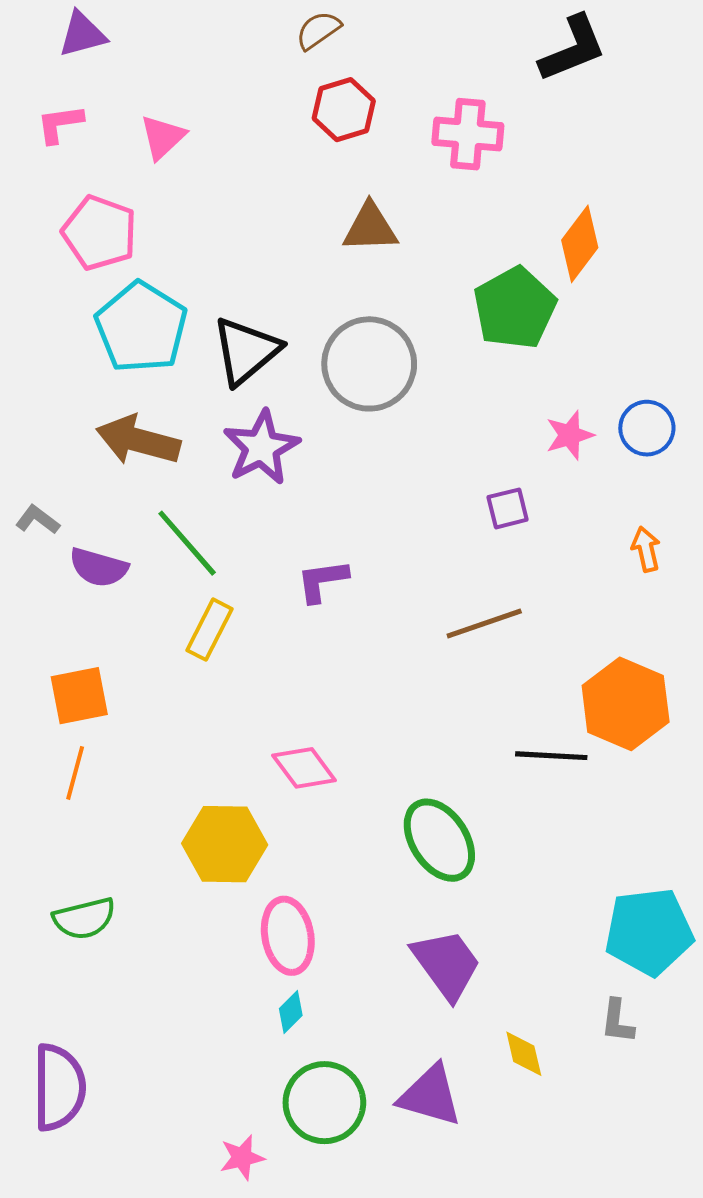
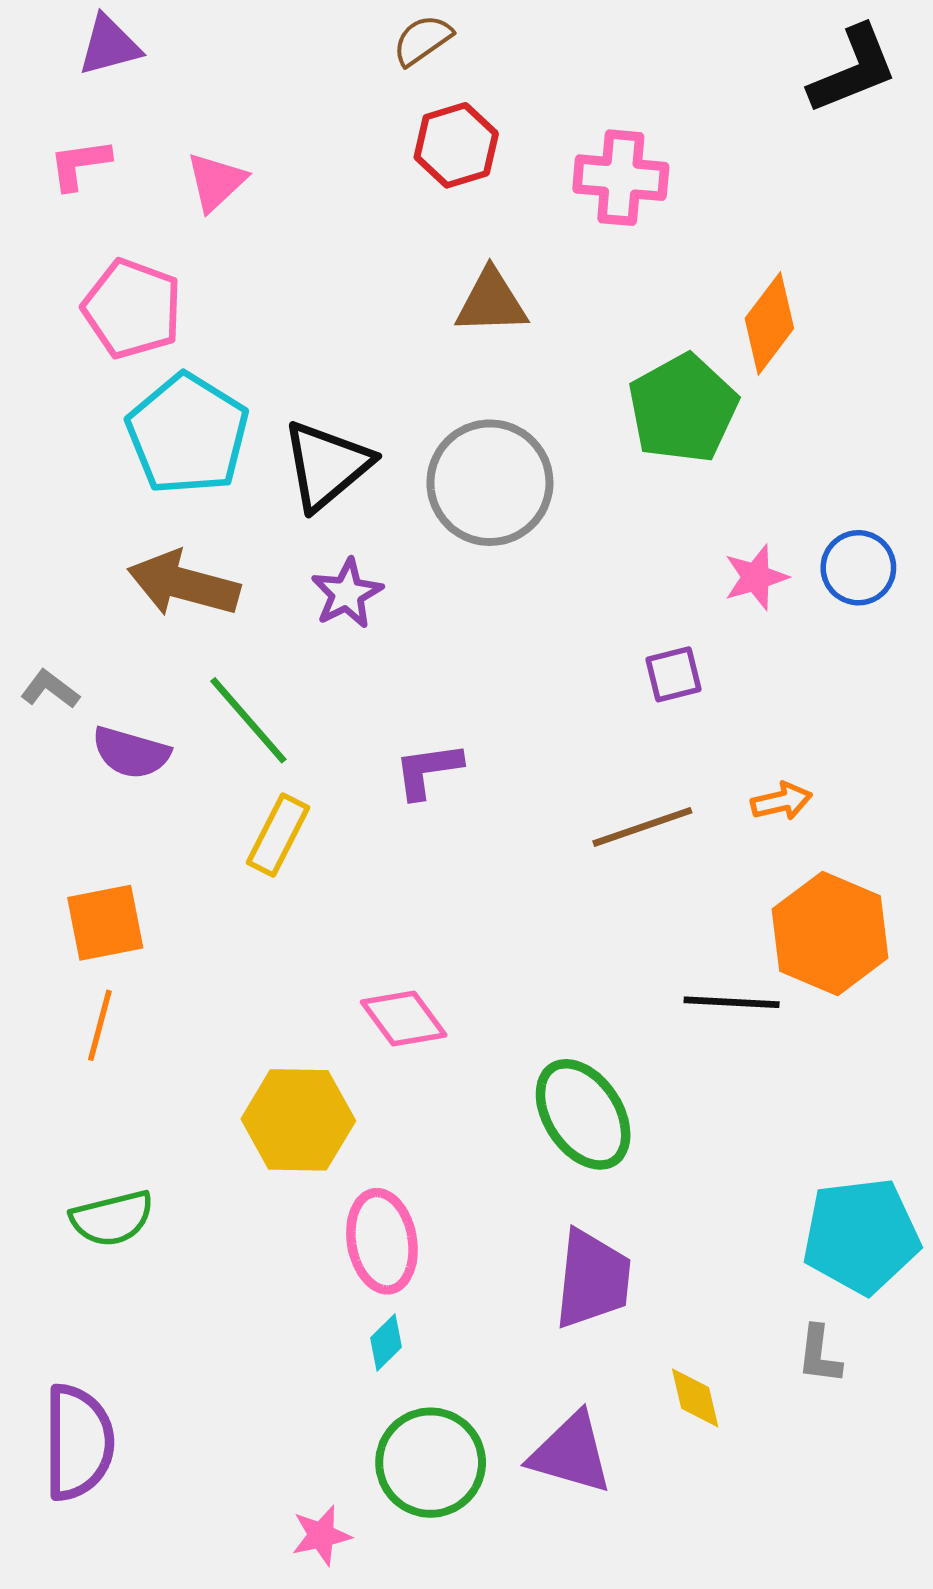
black L-shape: (573, 49) -> (853, 70), moved
purple star: (261, 447) -> (347, 593), size x0.7
orange arrow: (646, 549) -> (781, 801), moved, turned 90
purple trapezoid: (446, 964) -> (593, 1279), turned 42

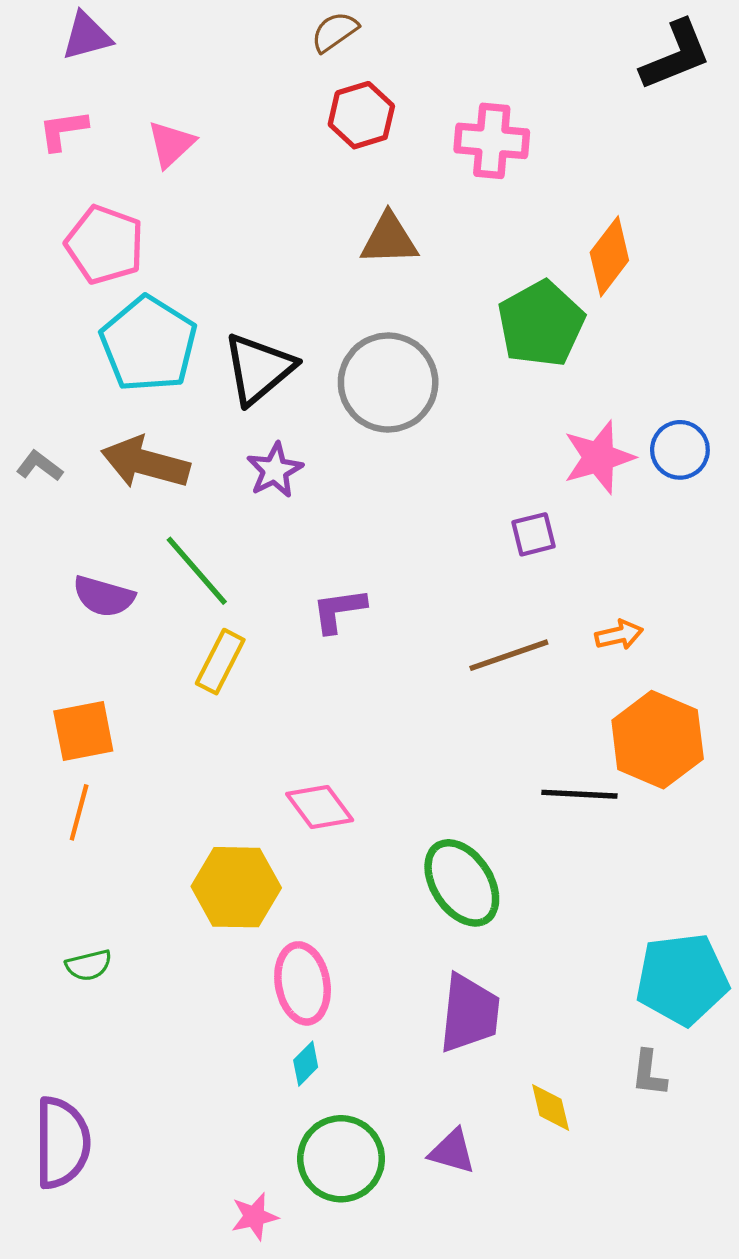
pink star: (756, 577) -> (599, 457), size x1.4
gray L-shape: (50, 689) -> (40, 466), moved
green semicircle: (112, 1218) -> (89, 965), size x0.7
purple triangle: (571, 1453) -> (452, 1151), size x0.7

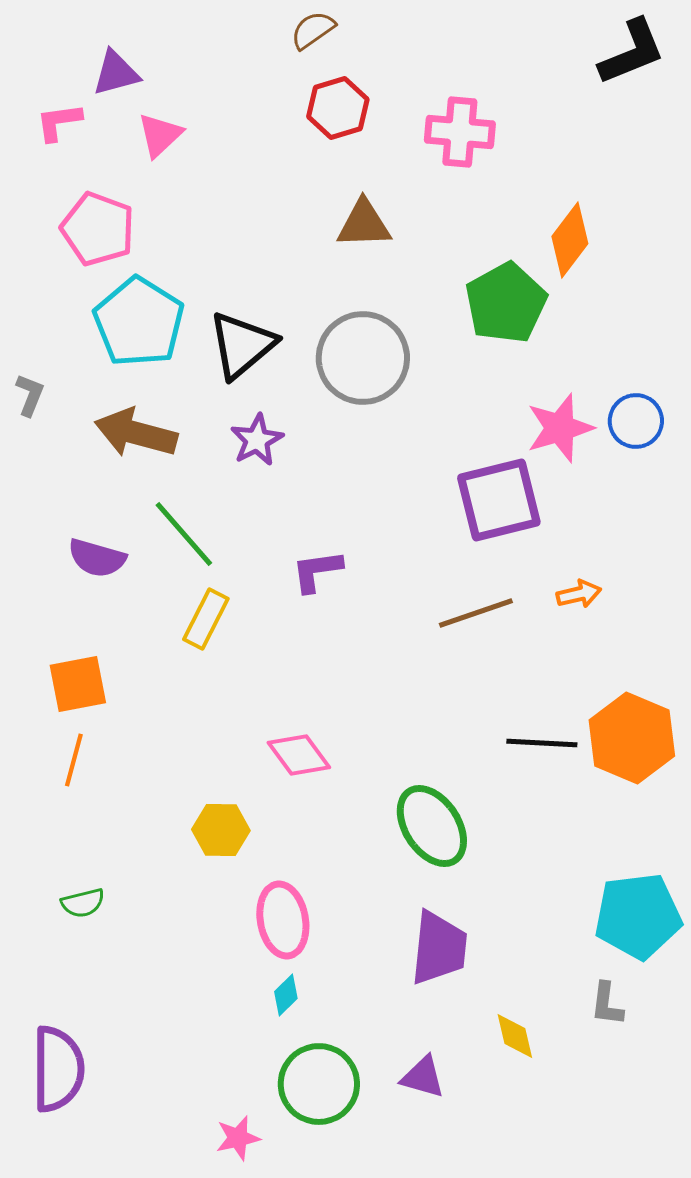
purple triangle: (87, 36) -> (116, 73), moved
gray L-shape: (40, 466) -> (30, 395), moved, turned 75
purple square: (533, 534) -> (499, 500), size x2.0
orange hexagon: (658, 740) -> (632, 738), moved
yellow hexagon: (236, 887) -> (221, 830), size x0.7

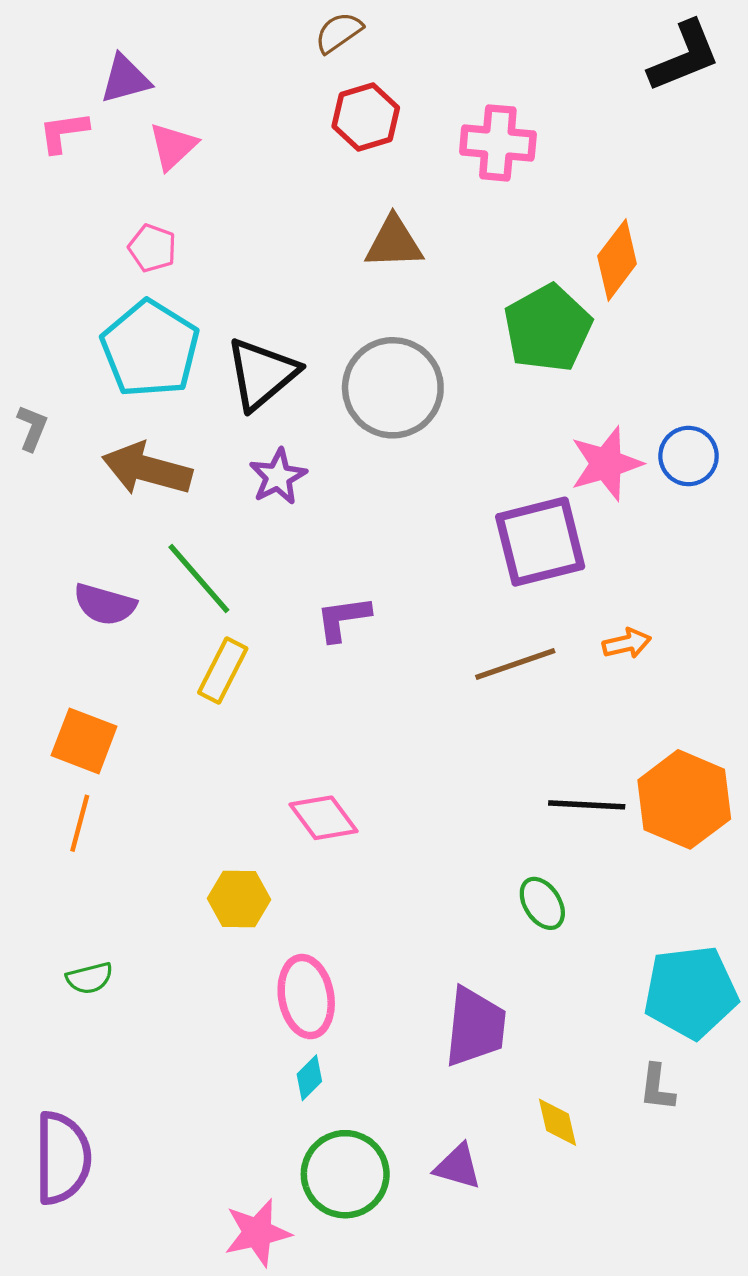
pink pentagon: (98, 229) -> (152, 248), moved, size x0.6
orange square: (78, 684) -> (84, 741), turned 32
green ellipse: (432, 826) -> (542, 903), moved, size x0.6
pink star: (238, 1138) -> (257, 1233), size x1.4

